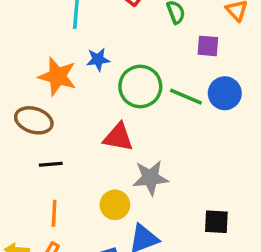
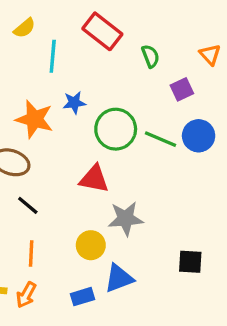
purple square: (208, 46) -> (182, 89), turned -30
black line: (51, 164) -> (28, 205), turned 45

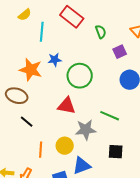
green line: (160, 139) -> (110, 116), moved
orange line: (31, 253) -> (41, 150), moved
black square: (190, 262) -> (116, 152), moved

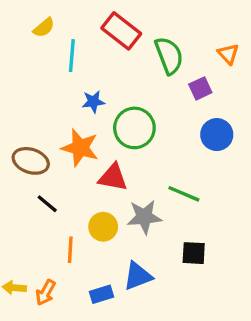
green semicircle: (101, 32) -> (169, 56), size x1.6
orange star: (31, 70) -> (80, 148), moved
yellow circle: (65, 146) -> (103, 227), moved

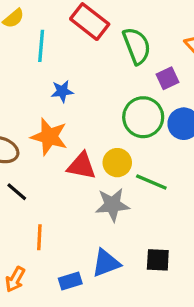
green circle: (134, 128) -> (143, 117), moved
yellow circle: (103, 227) -> (117, 163), moved
black square: (194, 253) -> (158, 260), moved

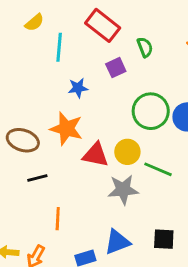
green semicircle: (137, 46) -> (145, 47), size x0.6
purple square: (168, 78) -> (116, 68), moved
black line: (17, 192) -> (37, 178), turned -54

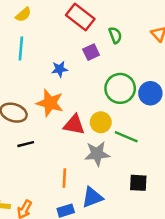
cyan line: (59, 47) -> (21, 48), moved
orange line: (58, 219) -> (64, 178), moved
black square: (164, 239) -> (138, 183), moved

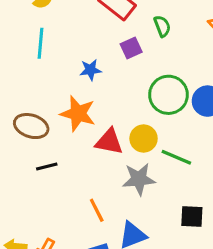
orange line: (64, 178) -> (97, 210), turned -30

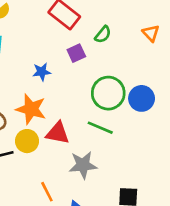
green semicircle: (162, 26) -> (103, 34), turned 60
yellow circle: (144, 138) -> (27, 141), moved
green line: (176, 157) -> (100, 128), moved

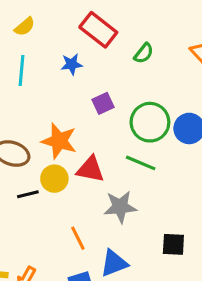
purple square: (76, 53) -> (103, 103), moved
blue star: (42, 72) -> (72, 64), moved

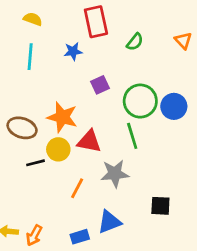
yellow semicircle: (25, 27) -> (33, 19), turned -120
red rectangle: (98, 30) -> (96, 22), turned 40
green line: (141, 163) -> (132, 136), turned 50
orange line: (78, 238) -> (77, 188), moved, turned 55

